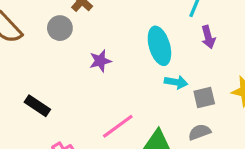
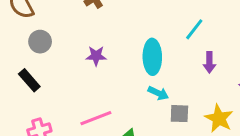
gray circle: (60, 28) -> (40, 42), moved
purple arrow: (208, 37) -> (209, 62), moved

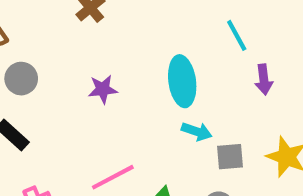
cyan line: (194, 29) -> (237, 35), turned -60

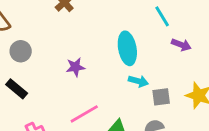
purple arrow: (264, 79) -> (181, 45), turned -60
purple star: (103, 89) -> (75, 67), moved

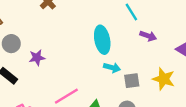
purple star: (75, 67) -> (37, 58), moved

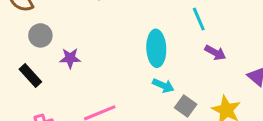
gray square: (132, 81) -> (186, 106), turned 35

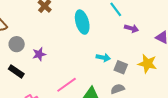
cyan ellipse: (156, 48) -> (82, 22), moved

